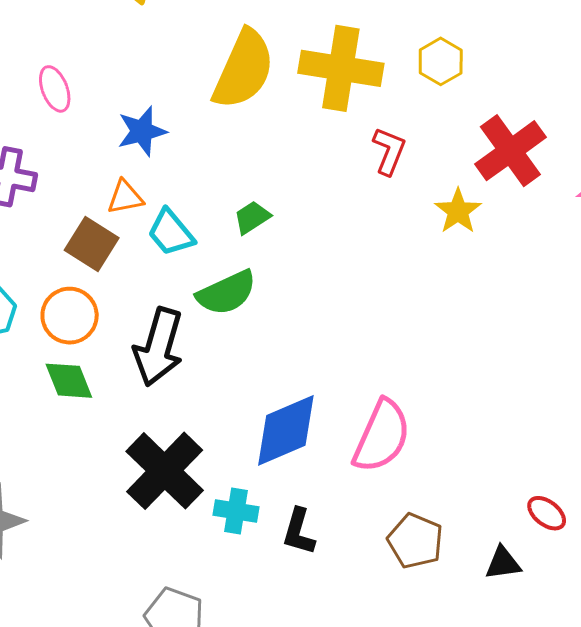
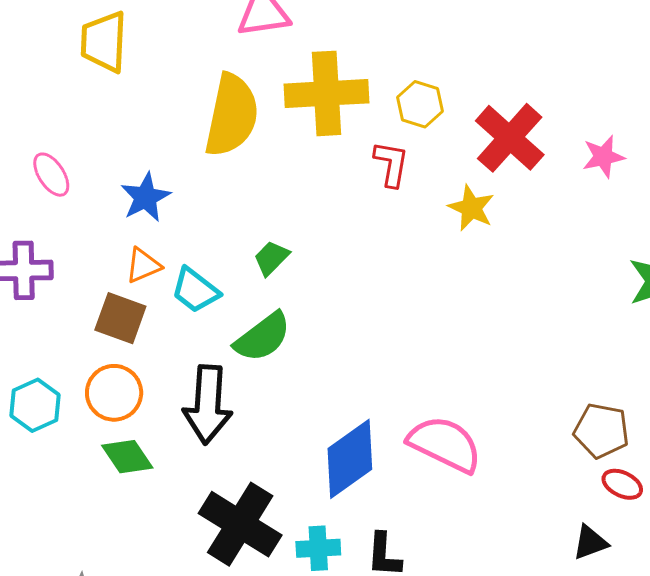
yellow hexagon: (441, 61) -> (420, 104), moved
pink semicircle: (382, 436) -> (445, 444), turned -76
brown pentagon: (415, 541) -> (601, 431), moved

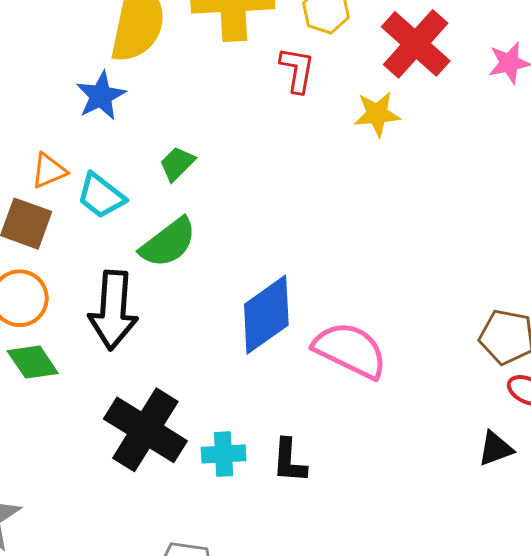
blue star: (145, 197) -> (101, 96), moved
yellow star: (471, 208) -> (377, 114), turned -30
blue diamond: (350, 459) -> (266, 315), moved

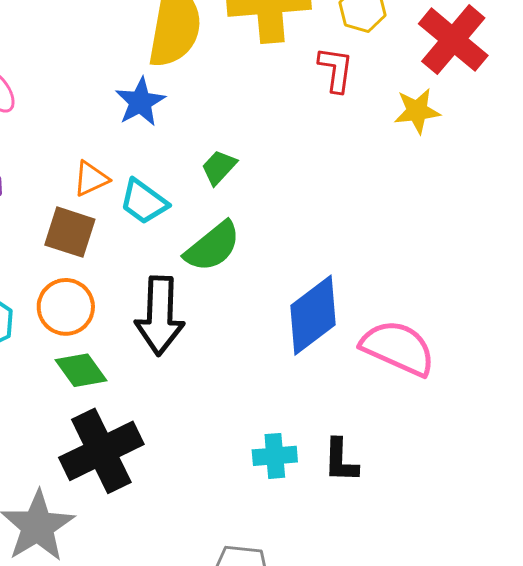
black cross: (145, 430) -> (101, 451), moved, turned 34

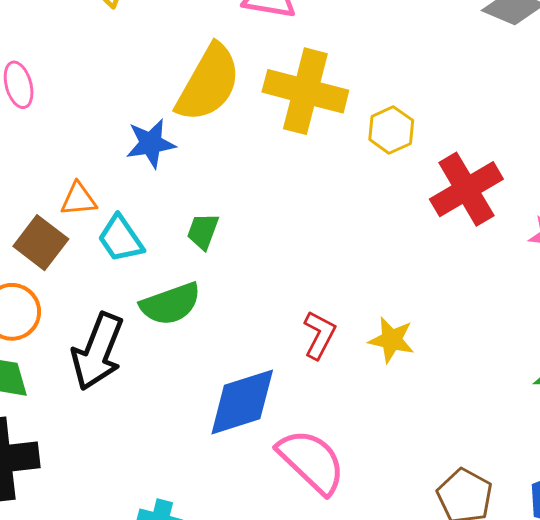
red L-shape: (336, 69) -> (319, 335), moved
yellow star: (417, 111) -> (392, 340), moved
green trapezoid: (219, 167) -> (203, 231), turned -42

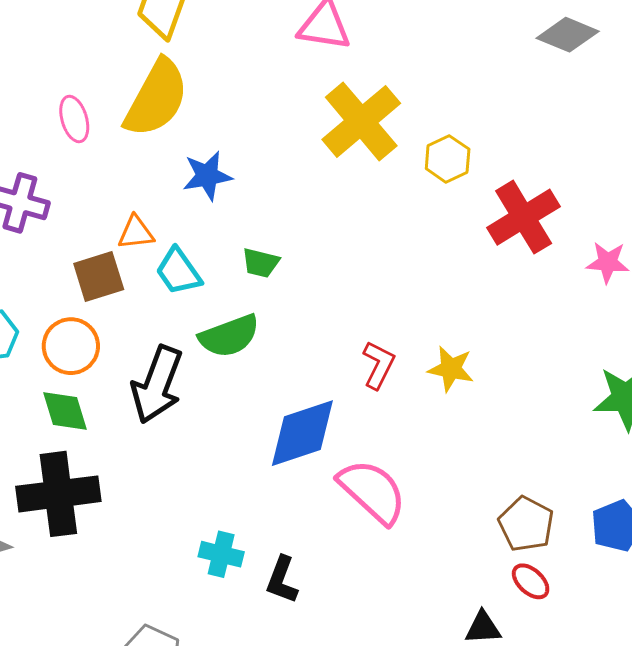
yellow semicircle: (208, 83) -> (156, 98), moved
yellow cross: (305, 91) -> (361, 121), turned 36
green trapezoid: (203, 231) -> (261, 263), turned -96
brown square: (41, 243) -> (99, 277), turned 36

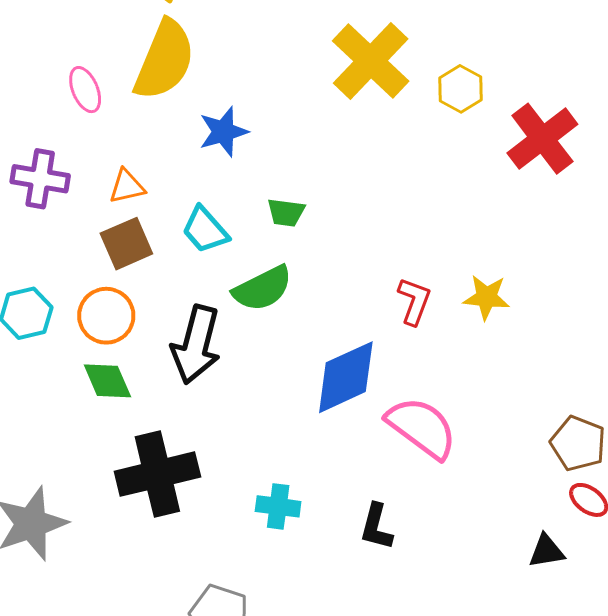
orange triangle: (136, 233) -> (127, 186), moved
black cross: (58, 494) -> (157, 474), moved
black L-shape: (282, 580) -> (376, 527), moved

